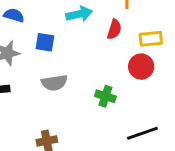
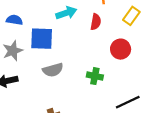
yellow rectangle: (151, 39) -> (131, 16), moved, turned -42
blue square: (45, 42) -> (42, 39), size x1.5

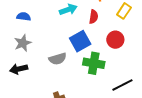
blue square: (42, 39) -> (80, 41), moved, turned -30
green cross: (95, 76) -> (94, 63), size x1.5

